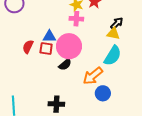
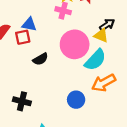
pink circle: (69, 46) -> (75, 44), moved
red square: (46, 49) -> (23, 37), turned -32
orange arrow: (93, 76) -> (104, 83), moved

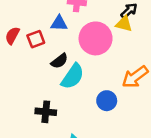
blue triangle: (29, 24) -> (59, 23), moved
cyan semicircle: (95, 60) -> (73, 76), moved

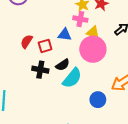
yellow triangle: (124, 24) -> (93, 32), moved
black cross: (46, 112) -> (40, 70), moved

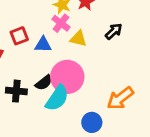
pink cross: (80, 19) -> (61, 23), turned 32
red square: (45, 46) -> (19, 36), moved
pink circle: (93, 49) -> (67, 77), moved

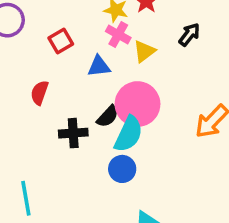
red square: (19, 36) -> (61, 41), moved
yellow triangle: (78, 39) -> (144, 51), turned -42
blue circle: (92, 122) -> (122, 169), moved

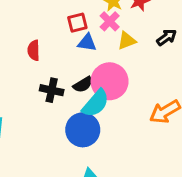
red square: (61, 41) -> (77, 23), moved
red semicircle: (39, 93) -> (34, 50), turned -36
blue circle: (122, 169) -> (83, 130), size x1.5

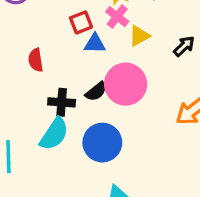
black arrow: (167, 37) -> (184, 46), moved
cyan semicircle: (96, 103) -> (54, 134), moved

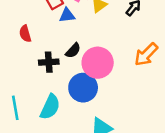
pink circle: (126, 84) -> (98, 63), moved
cyan semicircle: (54, 134) -> (50, 107), moved

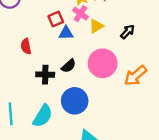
pink circle: (98, 63) -> (103, 63), moved

